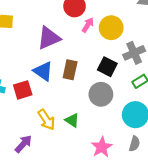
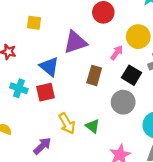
pink arrow: (88, 25) -> (117, 53), moved
blue triangle: (43, 71) -> (49, 67), moved

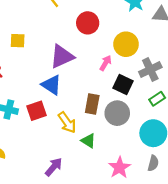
blue triangle: (49, 67) -> (51, 85), moved
brown rectangle: (94, 75) -> (92, 104), moved
yellow arrow: (67, 123) -> (67, 122), moved
purple arrow: (42, 146) -> (54, 167), moved

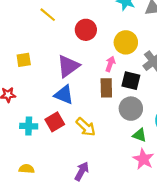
brown rectangle: (92, 104) -> (106, 88), moved
green triangle: (88, 141) -> (140, 135), moved

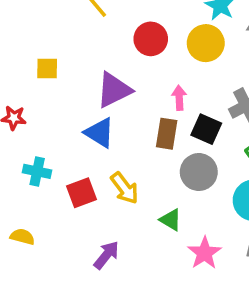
yellow circle: (126, 42) -> (206, 43), moved
pink arrow: (110, 64) -> (179, 98), turned -32
red square: (55, 122) -> (82, 193), moved
green triangle: (140, 135) -> (171, 220), moved

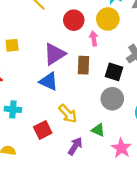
pink arrow: (179, 98) -> (94, 39), moved
brown rectangle: (167, 134) -> (83, 65), moved
red square: (82, 193) -> (43, 130), moved
purple arrow: (106, 255) -> (75, 146), moved

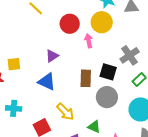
yellow square: (12, 45) -> (14, 64), moved
purple triangle: (55, 54) -> (52, 56), size x0.6
brown rectangle: (83, 65) -> (86, 78), moved

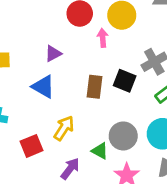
gray circle: (107, 97) -> (123, 136), moved
yellow arrow: (65, 112) -> (64, 128), turned -108

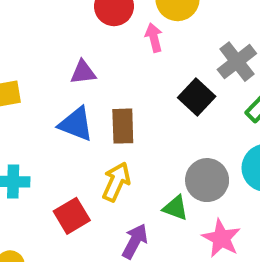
purple triangle: (53, 54) -> (83, 72), turned 30
black square: (125, 81) -> (197, 97), turned 30
brown rectangle: (95, 87) -> (123, 126), moved

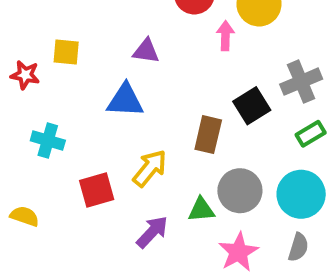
blue triangle: (76, 124) -> (125, 100), turned -33
brown rectangle: (123, 126) -> (208, 135), moved
green triangle: (175, 208) -> (201, 210), turned -40

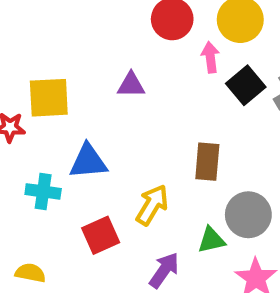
yellow square: (66, 52) -> (49, 98), size x1.5
blue triangle: (125, 100) -> (88, 161), moved
black square: (252, 106) -> (246, 85), moved

